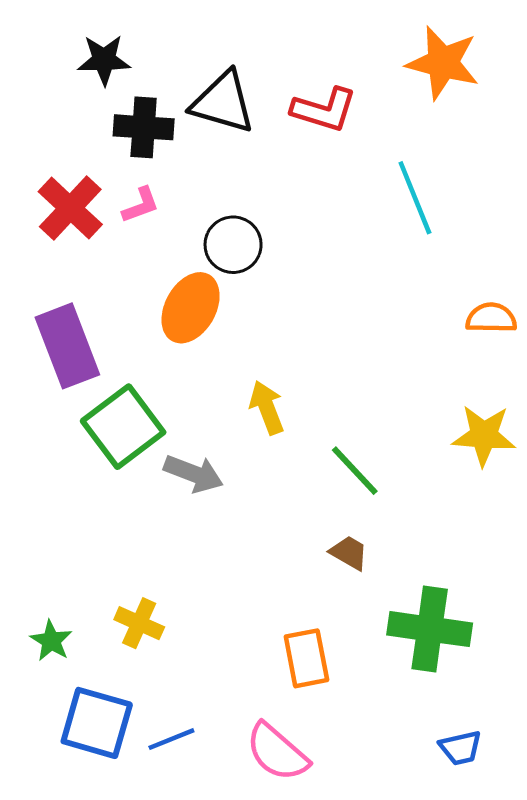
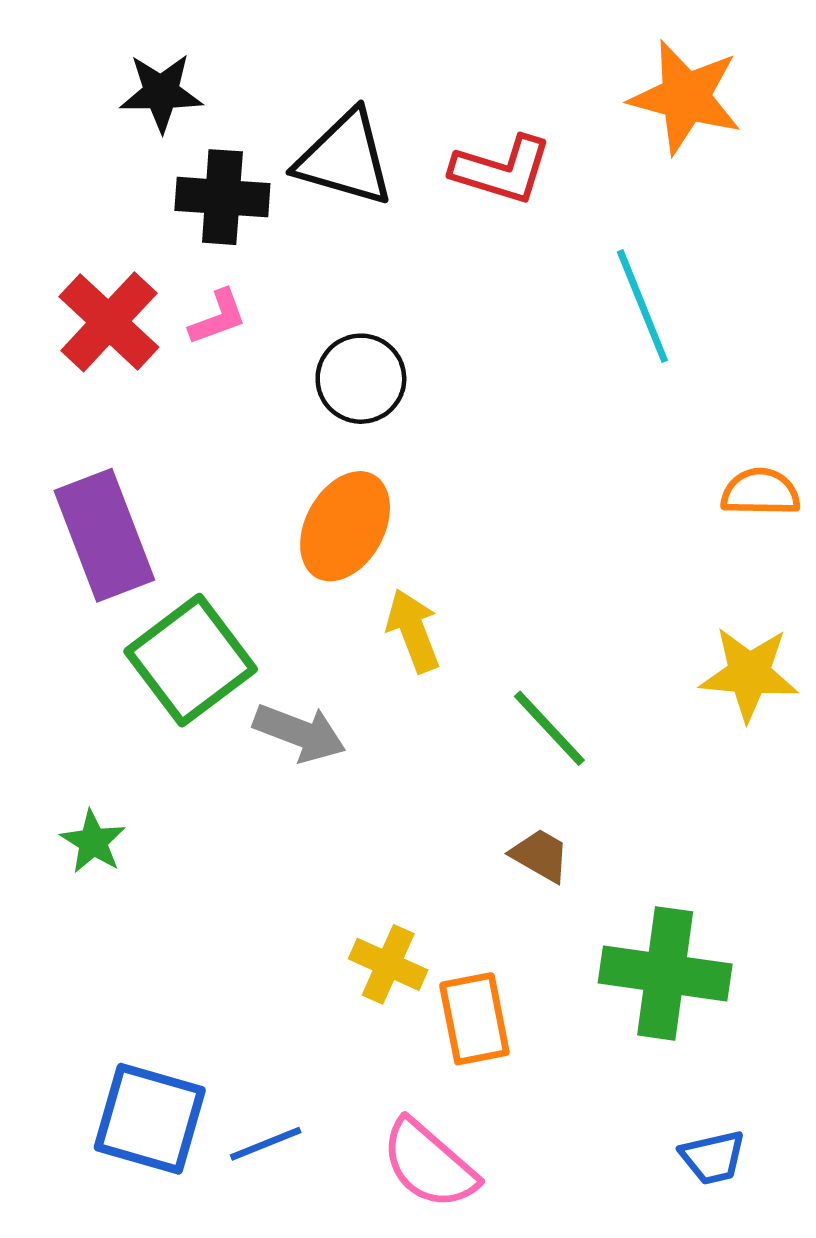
orange ellipse: (191, 308) -> (345, 526), moved
yellow cross: (139, 623) -> (388, 964), moved
green star: (51, 641) -> (93, 842), moved

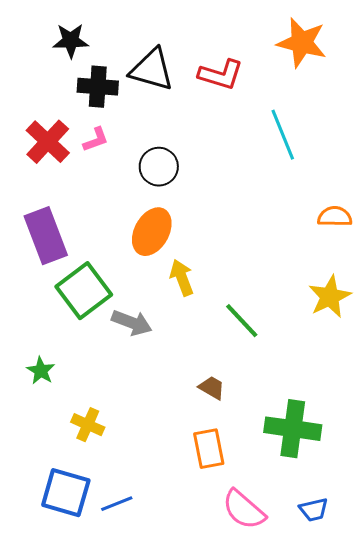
yellow star: (749, 674) -> (330, 297), turned -30
brown trapezoid: (540, 855) -> (212, 388), moved
yellow cross: (388, 964) -> (88, 425), moved
pink semicircle: (429, 1164) -> (244, 510), moved

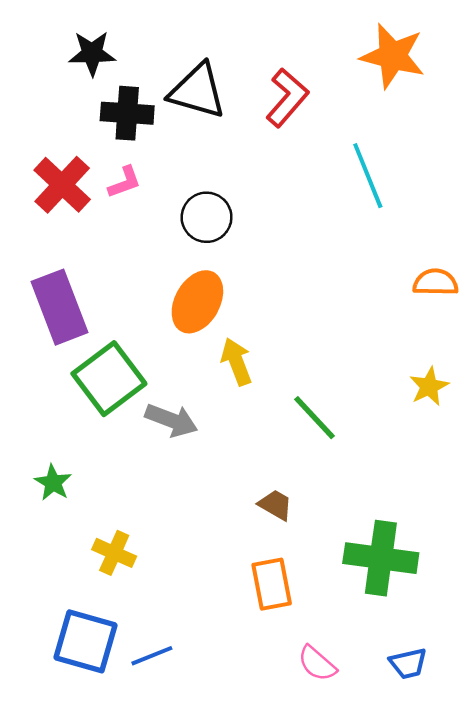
red L-shape: (221, 75) -> (287, 98), turned -66
yellow star: (330, 297) -> (429, 386), size x0.7
pink semicircle: (244, 510) -> (317, 664), size x0.7

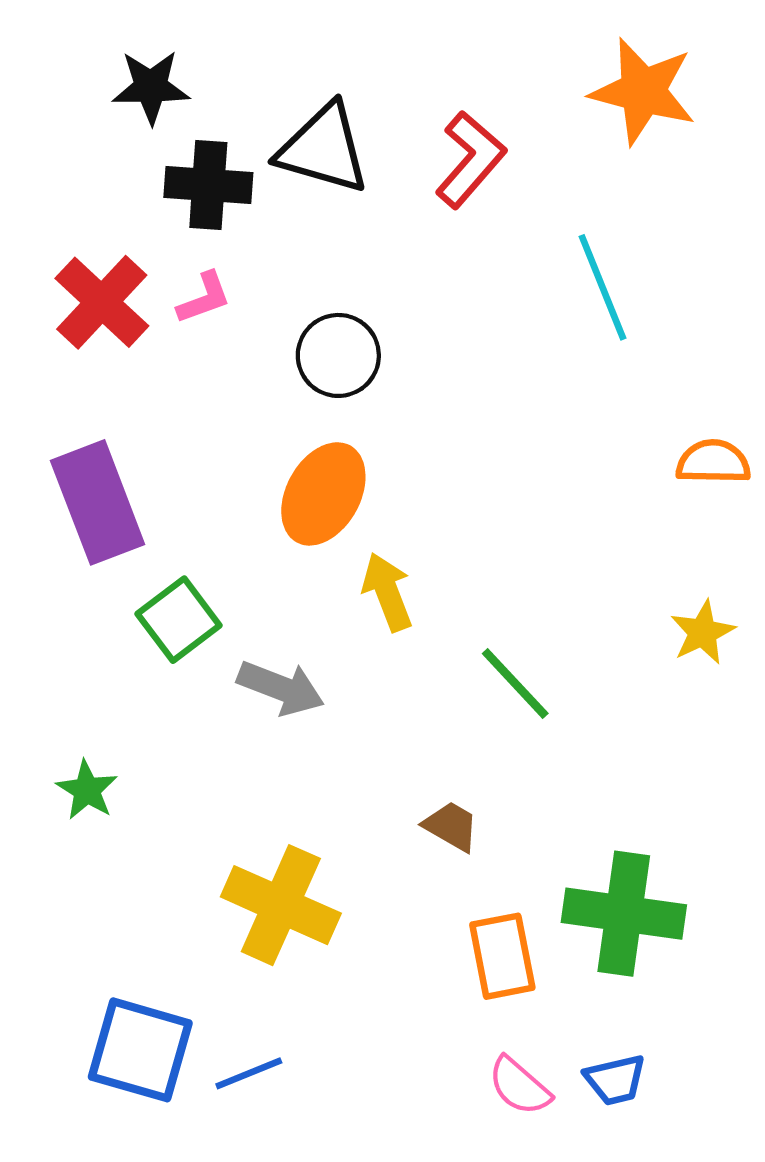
green square: (109, 379) -> (179, 620), size x0.7
yellow cross: (114, 553) -> (281, 905), moved, size x1.6
orange rectangle: (272, 584) -> (502, 956), moved
blue trapezoid: (408, 664) -> (615, 1080), moved

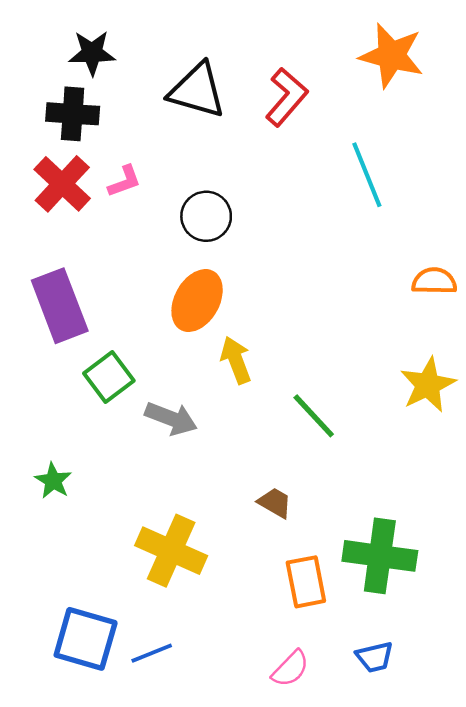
black cross: (208, 185) -> (73, 114), moved
yellow star: (703, 632) -> (428, 385), size x1.4
pink semicircle: (519, 1086) -> (290, 669), moved, turned -87

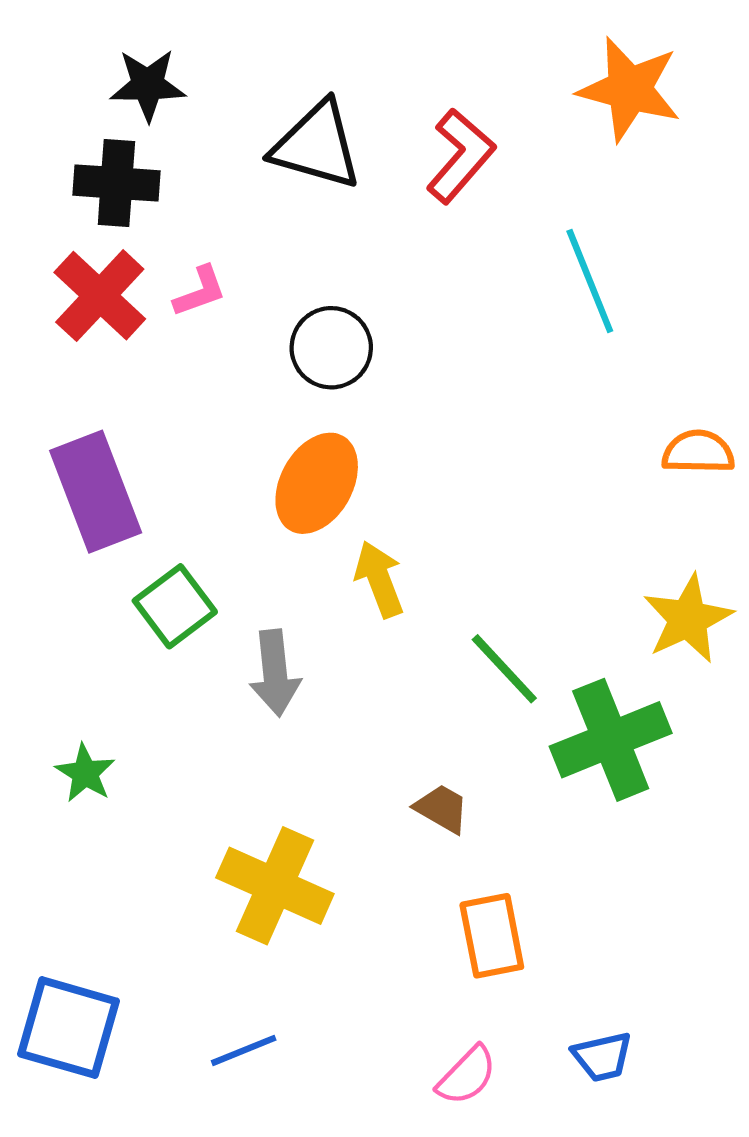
gray arrow: (171, 418) -> (275, 673), turned 63
green cross: (380, 556) -> (611, 740), moved, turned -30
blue square: (86, 639) -> (69, 1028), moved

